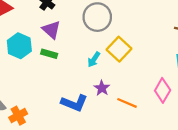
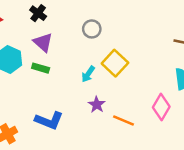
gray circle: (97, 17) -> (92, 29), size x0.6
blue L-shape: (74, 103) -> (49, 120), moved

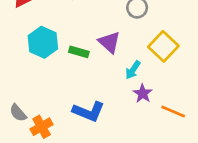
purple triangle: (43, 42) -> (109, 42), moved
cyan arrow: (88, 74) -> (133, 70), moved

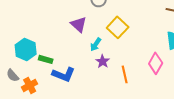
cyan hexagon: (43, 42) -> (26, 49), moved
green rectangle: (79, 52) -> (46, 59), moved
orange line: (173, 111) -> (125, 74), turned 54

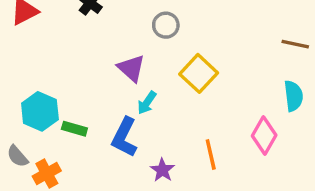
cyan arrow: (96, 44) -> (147, 103), moved
purple star: (103, 61) -> (162, 170), moved
blue L-shape: (64, 74) -> (124, 137), moved, turned 95

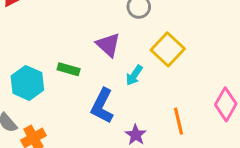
cyan arrow: (147, 103) -> (134, 75), moved
green rectangle: (74, 129) -> (69, 69), moved

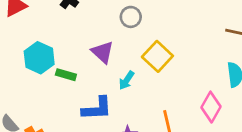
cyan hexagon: (27, 83) -> (39, 58), moved
blue L-shape: (102, 106) -> (97, 108), turned -120

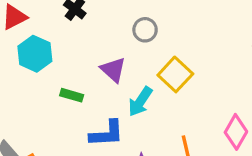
cyan hexagon: (39, 58) -> (35, 54), moved
cyan arrow: (126, 80) -> (140, 102), size x1.4

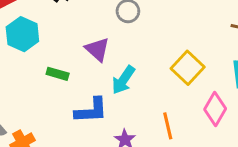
yellow square: (175, 74) -> (188, 68), moved

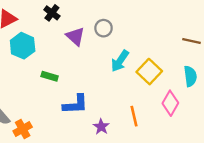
purple triangle: (97, 49) -> (75, 36), moved
cyan arrow: (123, 80) -> (120, 61), moved

